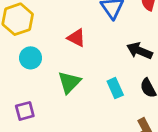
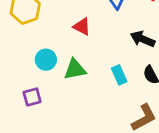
cyan circle: (31, 58) -> (46, 60), moved
green triangle: (69, 82) -> (75, 69), turned 35

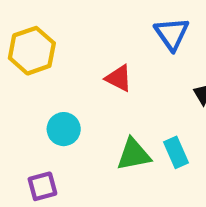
green triangle: (75, 69) -> (134, 155), moved

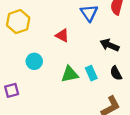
purple square: (42, 186) -> (12, 90), moved

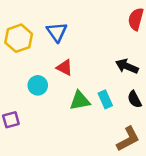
blue triangle: (89, 13) -> (57, 32), moved
red triangle: (62, 36) -> (64, 68), moved

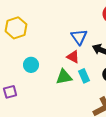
blue triangle: (57, 32) -> (79, 37), moved
red triangle: (64, 68) -> (73, 57), moved

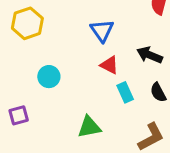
blue triangle: (79, 37) -> (102, 31), moved
green triangle: (64, 77) -> (89, 127), moved

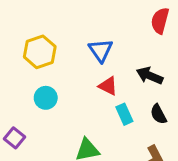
yellow hexagon: (27, 23) -> (40, 52), moved
purple square: (19, 115) -> (15, 138), turned -36

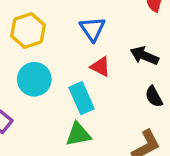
cyan circle: (46, 98) -> (34, 79), size x1.4
cyan rectangle: (124, 114) -> (81, 98), moved, size x1.4

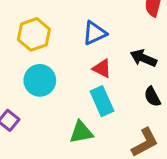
blue triangle: (92, 29) -> (95, 33), turned 40
cyan rectangle: (81, 98) -> (102, 101), moved

